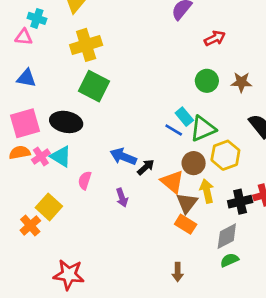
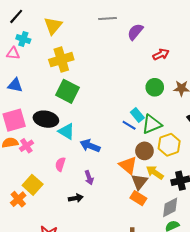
cyan triangle: (61, 156) -> (66, 131), moved
black arrow: (146, 167) -> (76, 198), moved, turned 32
yellow arrow: (207, 191) -> (155, 172), turned -42

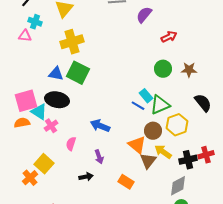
blue triangle: (15, 85) -> (56, 74), moved
cyan triangle: (66, 131) -> (39, 112), moved
pink cross: (26, 146) -> (51, 126), moved
orange rectangle: (138, 198) -> (126, 182), moved

